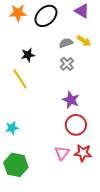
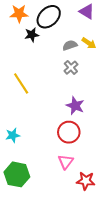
black star: (28, 55) -> (32, 35), moved
red circle: (76, 125) -> (69, 132), moved
red star: (83, 153) -> (86, 181), moved

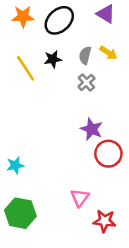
black star: (32, 35) -> (53, 59), moved
gray semicircle: (70, 45) -> (85, 55), turned -56
yellow line: (21, 83) -> (26, 68), moved
red circle: (69, 132) -> (108, 154), moved

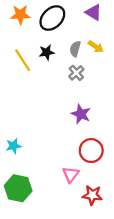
red circle: (108, 154) -> (91, 151), moved

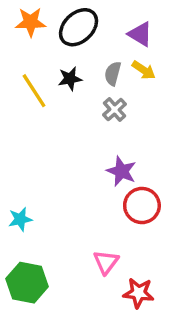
purple triangle: (93, 12) -> (140, 34), moved
red circle: (91, 151) -> (142, 206), moved

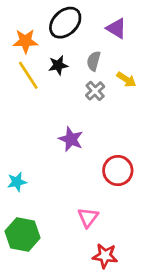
orange star: (31, 22) -> (25, 41), moved
yellow arrow: (144, 70) -> (126, 80), moved
purple star: (121, 171) -> (71, 139), moved
red star: (139, 293) -> (105, 256), moved

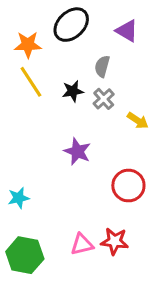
black star: (58, 65) -> (73, 91), moved
yellow arrow: (126, 80) -> (138, 121), moved
pink triangle: (88, 217) -> (82, 244), moved, turned 40
red star: (105, 256) -> (115, 241), moved

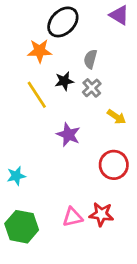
purple triangle: (127, 31) -> (119, 15), moved
orange star: (28, 45) -> (40, 51), moved
yellow line: (31, 82) -> (37, 95), moved
yellow arrow: (138, 121) -> (116, 117), moved

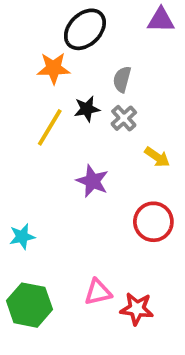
purple triangle: (119, 15) -> (161, 20), turned -30
yellow line: (37, 95) -> (50, 127), turned 64
red star: (101, 214) -> (137, 309), moved

